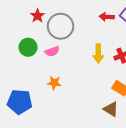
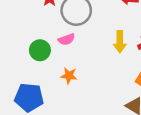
green circle: (28, 47) -> (40, 50), moved

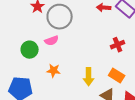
yellow arrow: (120, 42) -> (89, 77), moved

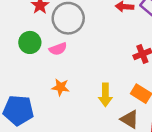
green circle: (30, 50) -> (30, 42), moved

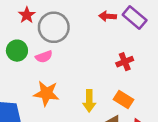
orange star: (61, 87) -> (46, 93), size x1.5

